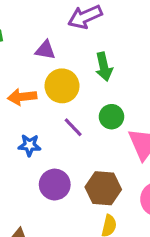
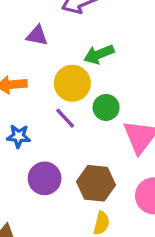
green arrow: (104, 67) -> (99, 54), turned 80
yellow circle: (62, 86) -> (72, 83), moved

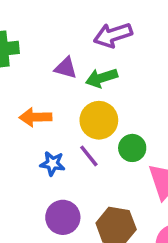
green arrow: (99, 54) -> (101, 78), moved
blue star: (19, 136) -> (52, 164), moved

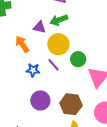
purple triangle: (66, 68) -> (39, 27), moved
orange arrow: (35, 117) -> (22, 44), turned 60

